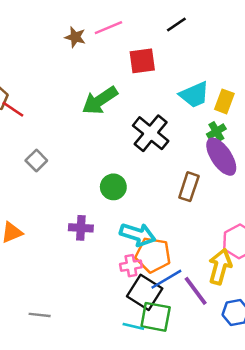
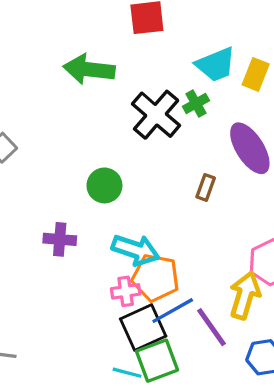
green arrow: (100, 100) -> (89, 69), turned 39
green cross: (216, 132) -> (196, 104), moved
brown rectangle: (189, 187) -> (206, 187), size x0.7
black square: (145, 292) -> (143, 327), turned 32
green square: (156, 317) -> (157, 361), turned -32

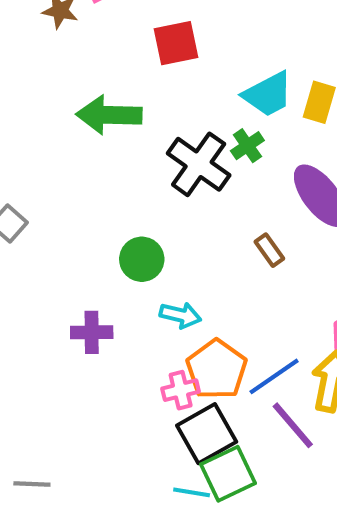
brown rectangle: (206, 187) -> (269, 250), turned -50
cyan arrow: (135, 250) -> (180, 315), moved, size x0.7
orange pentagon: (156, 278) -> (217, 369), turned 30
blue line: (173, 311) -> (274, 376), moved

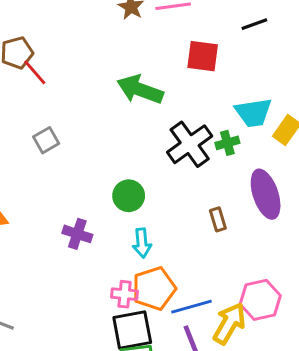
cyan arrow: (180, 315) -> (142, 243), turned 52

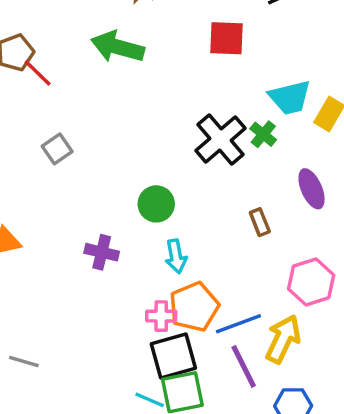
green arrow: (140, 89) -> (118, 47), moved
green cross: (227, 143) -> (263, 134), turned -30
purple ellipse: (266, 194) -> (312, 189), size x0.7
pink hexagon: (260, 300) -> (311, 282), moved

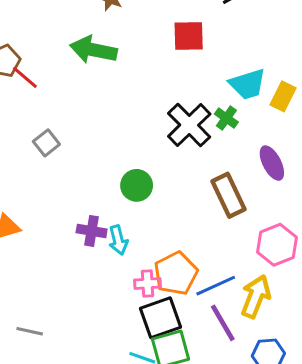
brown rectangle: (260, 222) -> (229, 195), size x1.8
cyan arrow: (176, 256) -> (118, 240), moved

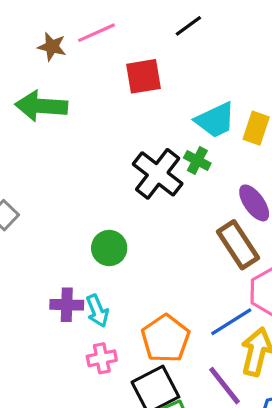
brown rectangle: (229, 195) -> (238, 245), moved
pink cross: (147, 283) -> (102, 358), moved
blue line: (216, 286) -> (231, 322), moved

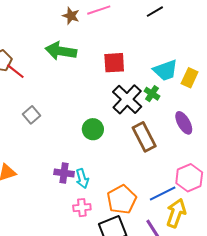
red square: (143, 76) -> (114, 63), moved
brown rectangle: (238, 245) -> (144, 137), moved
green circle: (109, 248) -> (93, 129), moved

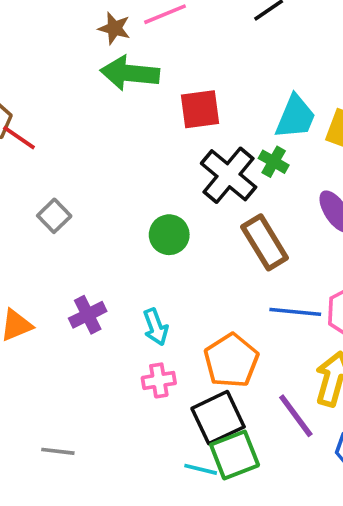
green arrow: (61, 51) -> (130, 73), moved
cyan trapezoid: (165, 70) -> (295, 117), turned -44
purple cross: (64, 173) -> (88, 315), moved, turned -30
blue line: (163, 193) -> (295, 312), moved, turned 36

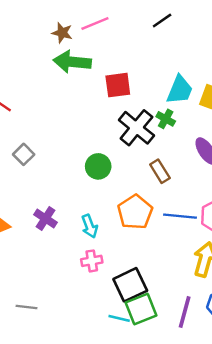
brown rectangle: (265, 242) -> (160, 171), size x0.7
purple cross: (88, 315) -> (45, 218), turned -30
orange pentagon: (231, 361) -> (135, 212), moved
purple line: (296, 416) -> (185, 312), moved, turned 52

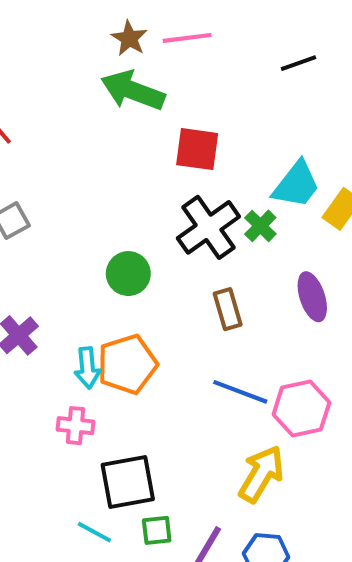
orange pentagon: (135, 212) -> (127, 364), moved
green square: (141, 309) -> (157, 530), moved, size x0.6

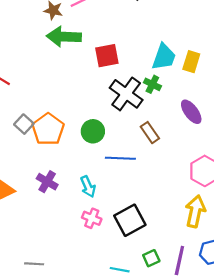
orange pentagon: (127, 364) -> (48, 129), moved
blue line: (240, 392) -> (120, 158), moved
pink cross: (75, 426) -> (92, 218), turned 36
black square: (128, 482) -> (130, 220), moved

